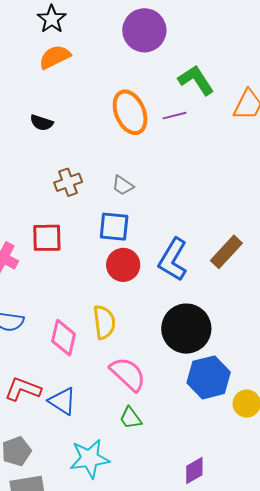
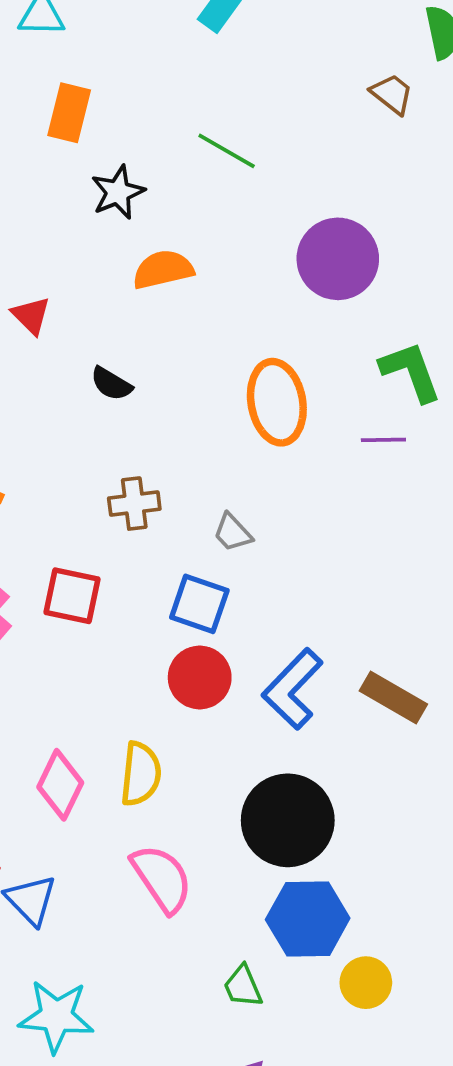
black star: (52, 19) -> (118, 192), moved
purple line: (175, 116) -> (383, 440), moved
brown rectangle: (226, 252) -> (393, 697), turned 64
green trapezoid: (130, 418) -> (243, 986), moved

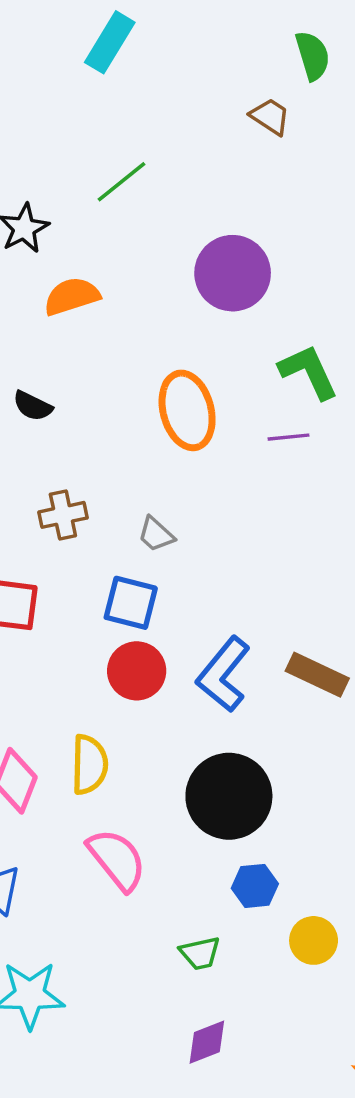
green line: (227, 151) -> (122, 182), turned -64
blue hexagon: (308, 919) -> (255, 886), size x0.6
green trapezoid: (243, 986) -> (200, 953), turned -75

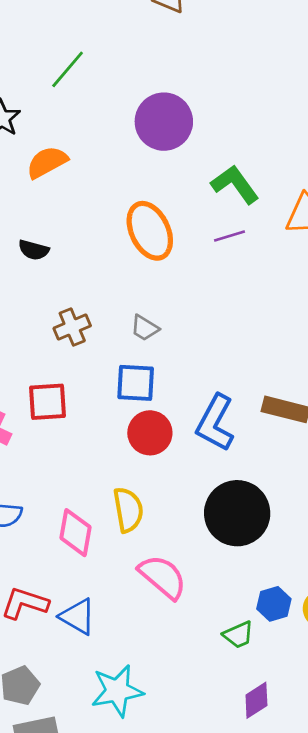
blue hexagon: (255, 886) -> (274, 604), moved

